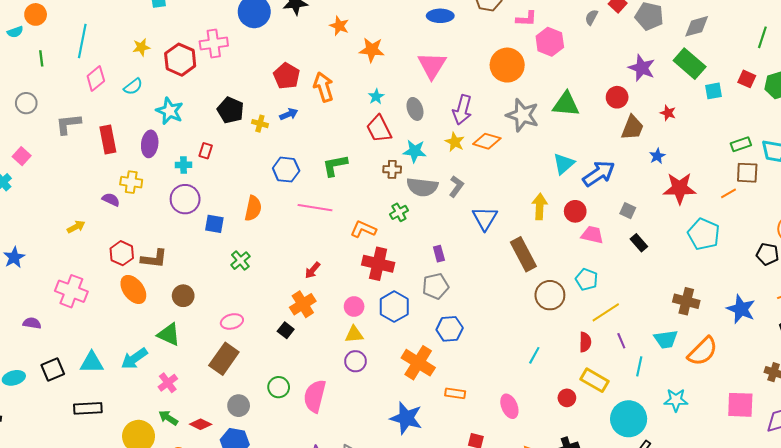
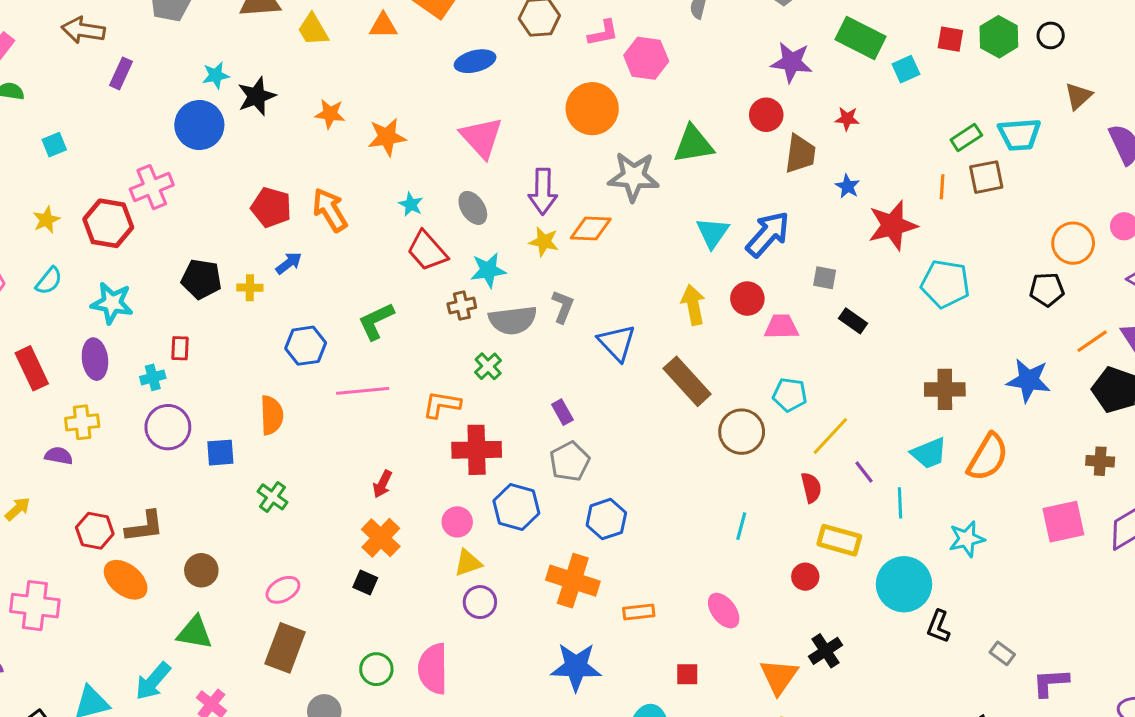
orange line: (729, 193) -> (942, 187), moved, turned -42

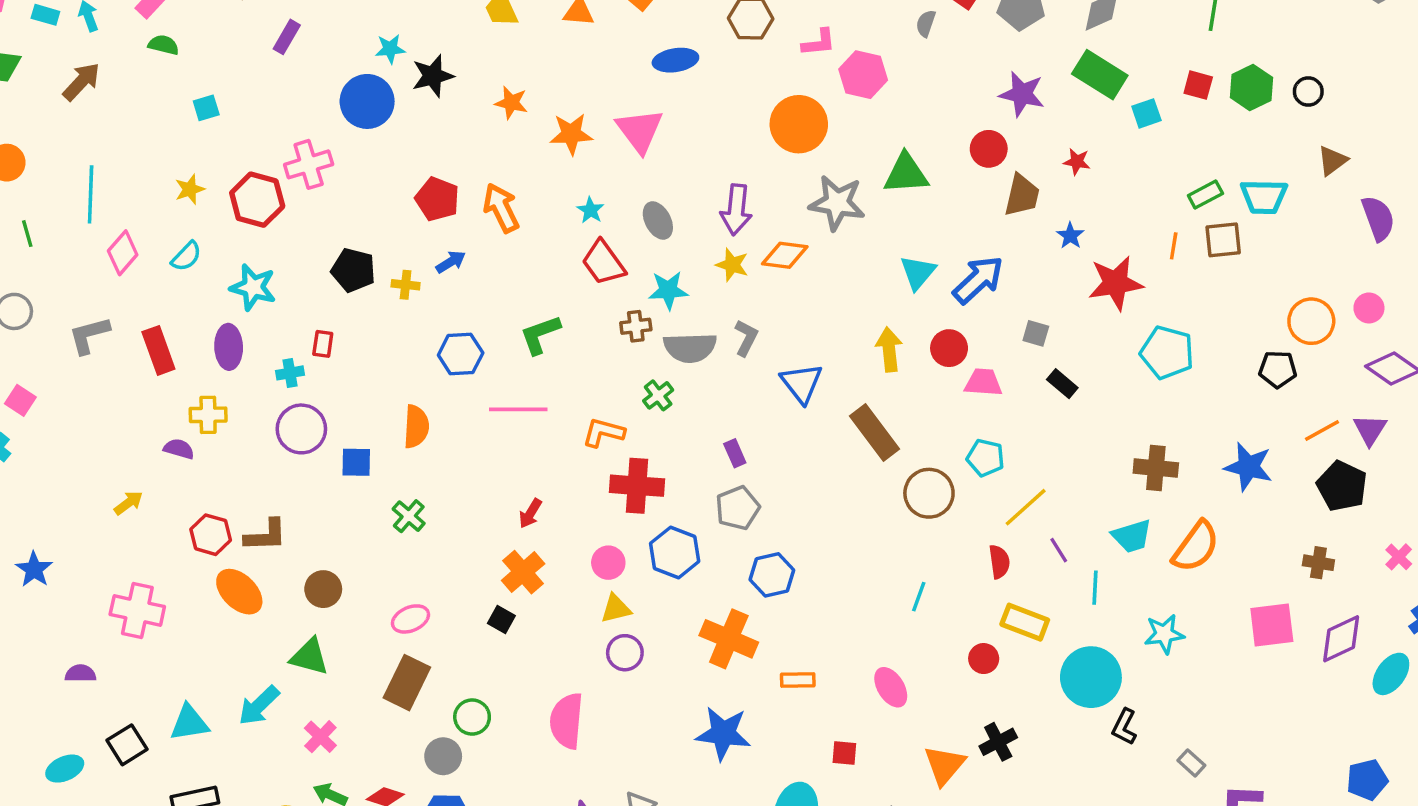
pink triangle: (481, 137) -> (640, 131), moved
green circle: (376, 669) -> (472, 717), moved

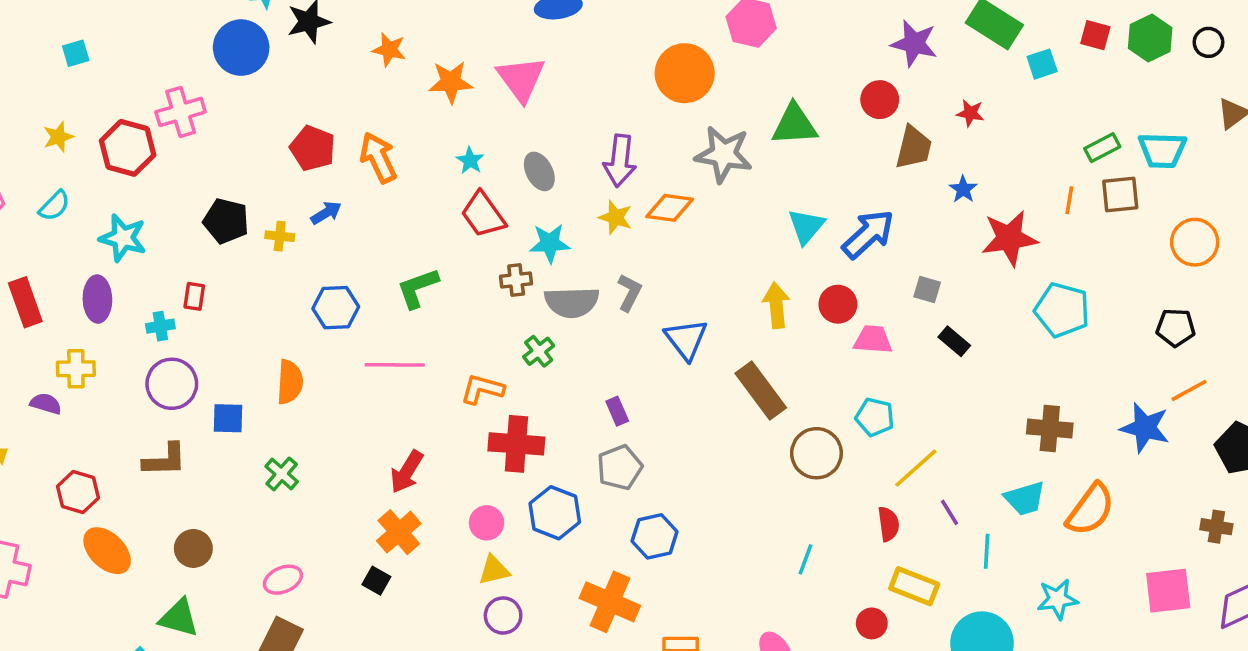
orange circle: (1311, 321) -> (1195, 242), moved
orange line: (1322, 430) -> (1189, 390), moved
red arrow: (530, 513) -> (407, 472), size x1.4
brown L-shape: (266, 535) -> (165, 460), moved

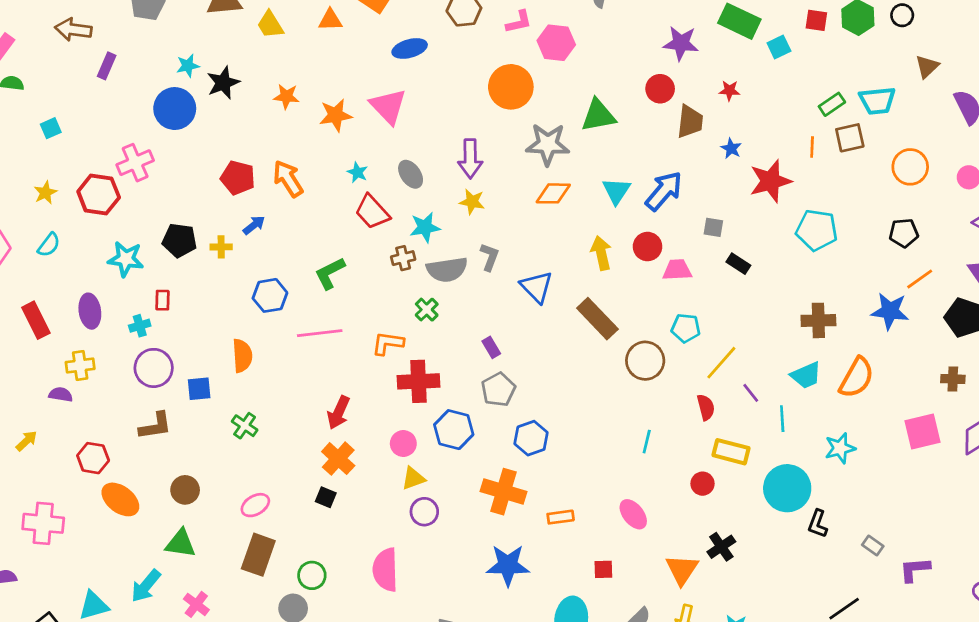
orange diamond: (670, 208) -> (553, 193), moved
cyan star: (123, 238) -> (126, 259), moved

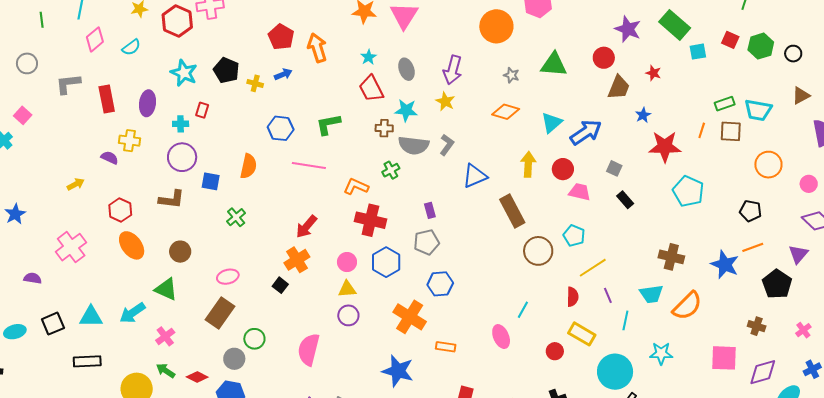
gray star: (548, 144) -> (511, 75), size x0.5
blue triangle: (537, 287) -> (475, 176), turned 36
pink ellipse: (633, 514) -> (501, 337), moved
pink cross: (43, 523) -> (71, 247), turned 32

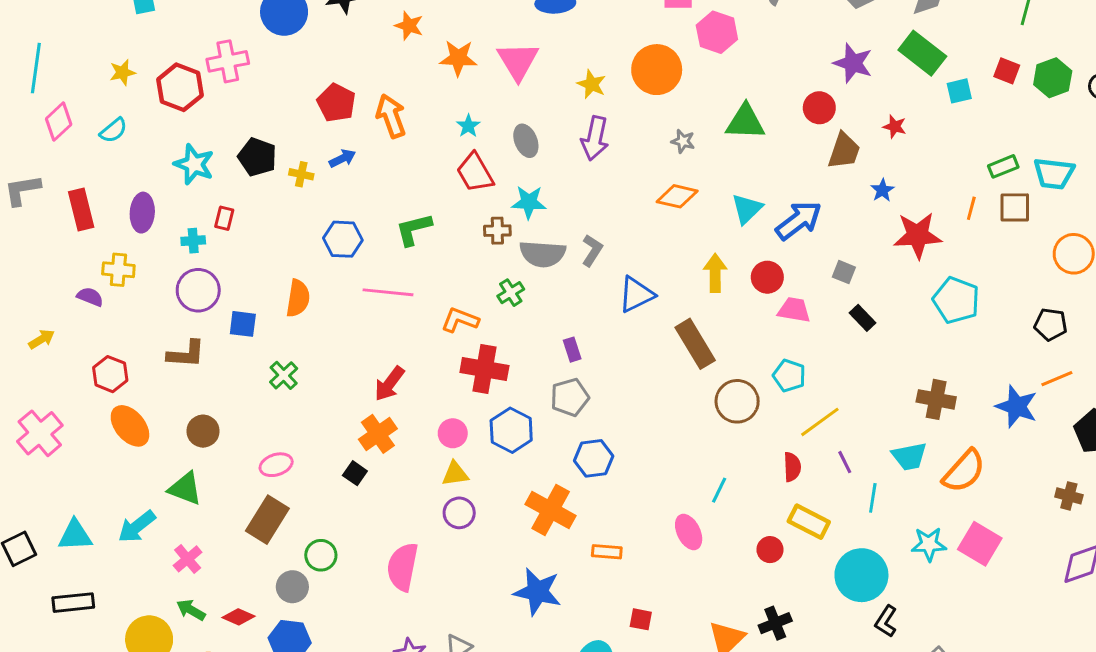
yellow star: (445, 101) -> (592, 84), moved
pink square: (724, 358) -> (980, 544), moved, turned 32

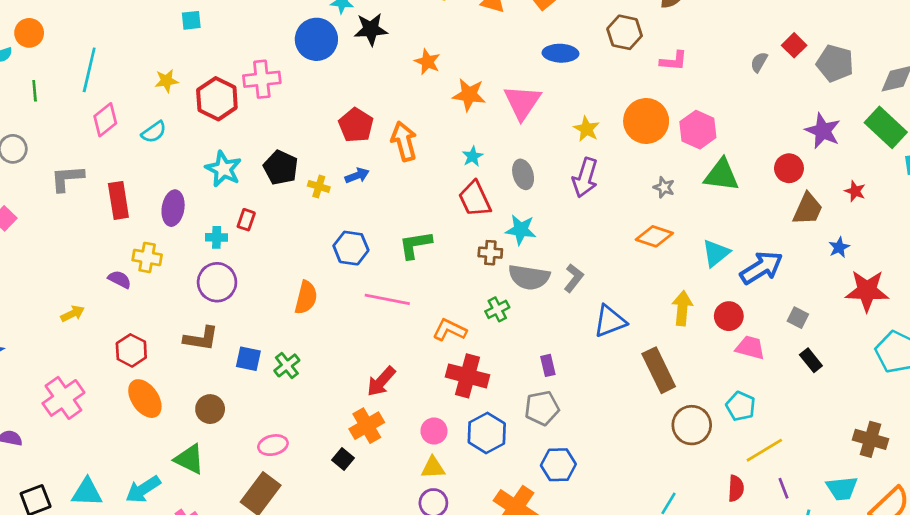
pink hexagon: (717, 32) -> (698, 130), moved
blue square: (243, 324) -> (248, 359), moved

